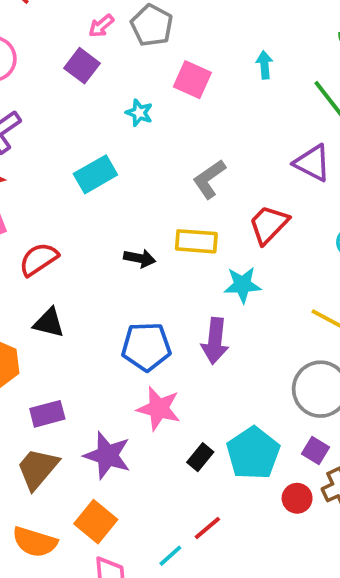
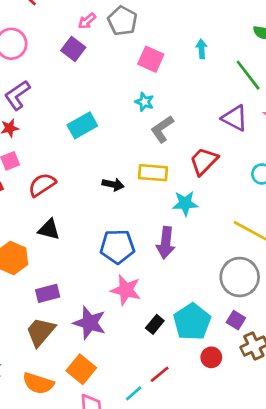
cyan star: (139, 113) -> (144, 102), moved
red circle: (297, 498) -> (211, 357), moved

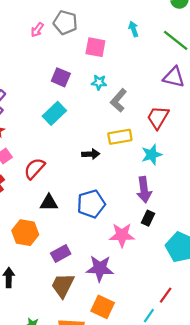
purple square: (73, 49) -> (61, 77), moved
blue pentagon: (117, 246) -> (91, 204), moved
black rectangle: (155, 324) -> (148, 218), moved

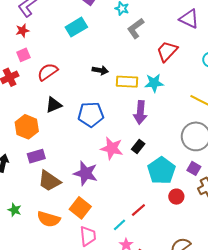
yellow rectangle: (120, 137) -> (127, 82), moved
black triangle: (49, 203) -> (54, 105), turned -36
black rectangle: (148, 218) -> (138, 146), moved
purple rectangle: (61, 253) -> (36, 156), moved
brown trapezoid: (63, 285) -> (49, 181), turned -95

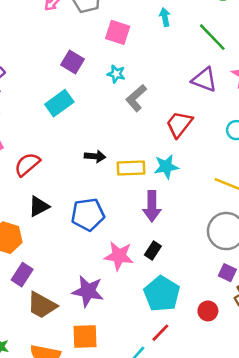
purple rectangle: (36, 156) -> (22, 275), turned -36
cyan pentagon: (161, 171) -> (162, 294), moved
orange square: (80, 208) -> (85, 337), turned -35

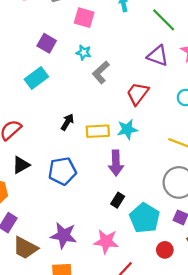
black arrow: (95, 156) -> (67, 122), turned -63
pink star: (119, 256) -> (106, 241), moved
cyan pentagon: (162, 294) -> (145, 218), moved

